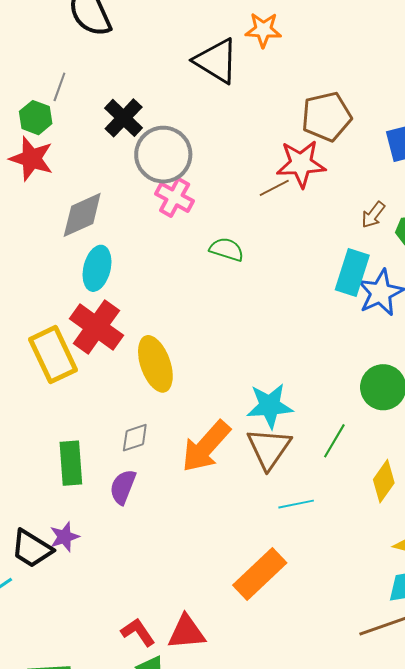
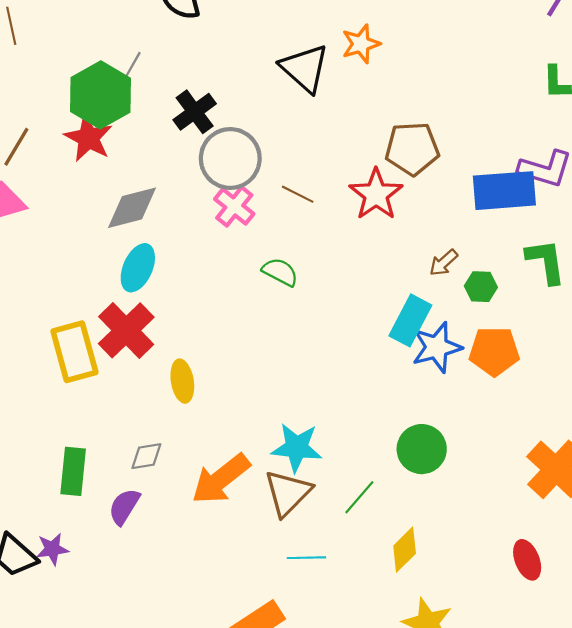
orange star: (263, 30) -> (361, 44), turned -30
green hexagon: (36, 118) -> (101, 95), size x1.8
red star: (301, 164) -> (376, 194), turned 30
brown line: (274, 188) -> (298, 194), moved, turned 44
yellow ellipse: (155, 364) -> (182, 381), size x0.7

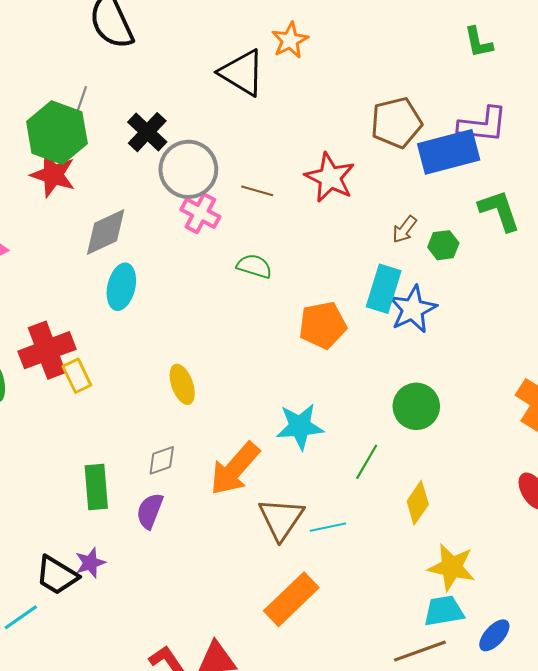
brown pentagon: (412, 149) -> (396, 123), moved
red cross: (126, 330) -> (47, 350), moved, turned 34
orange pentagon: (494, 351) -> (323, 325), moved
yellow rectangle: (74, 352) -> (77, 376), size x0.6
brown triangle: (288, 493) -> (281, 519), moved

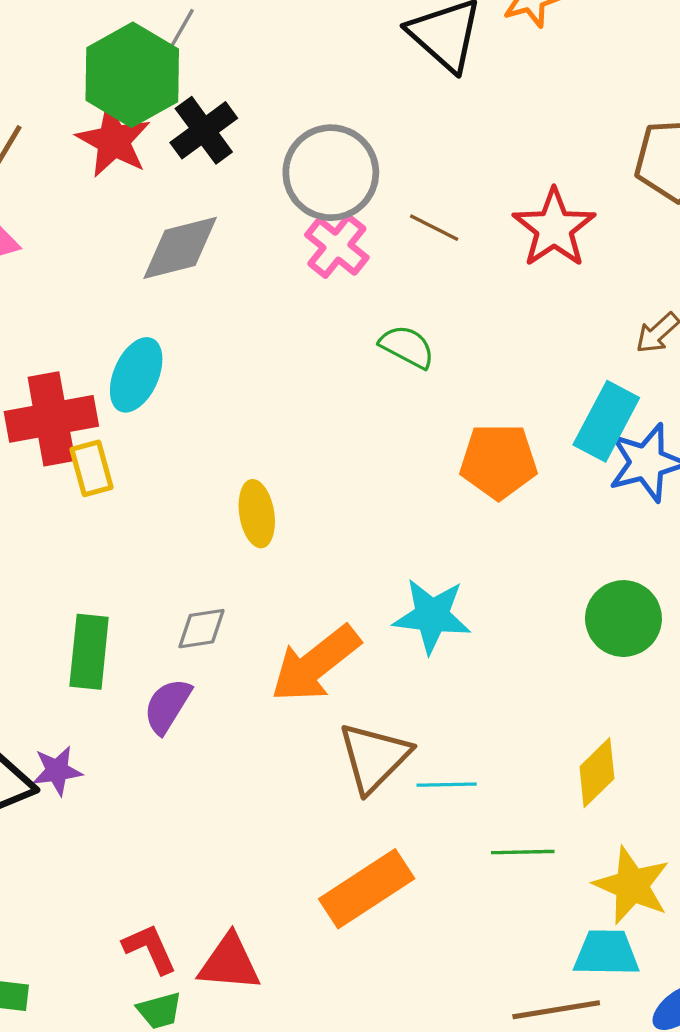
black cross: (147, 132) -> (204, 130), moved
cyan ellipse: (121, 287) -> (136, 375), moved
green line: (367, 462) -> (523, 852), moved, turned 48

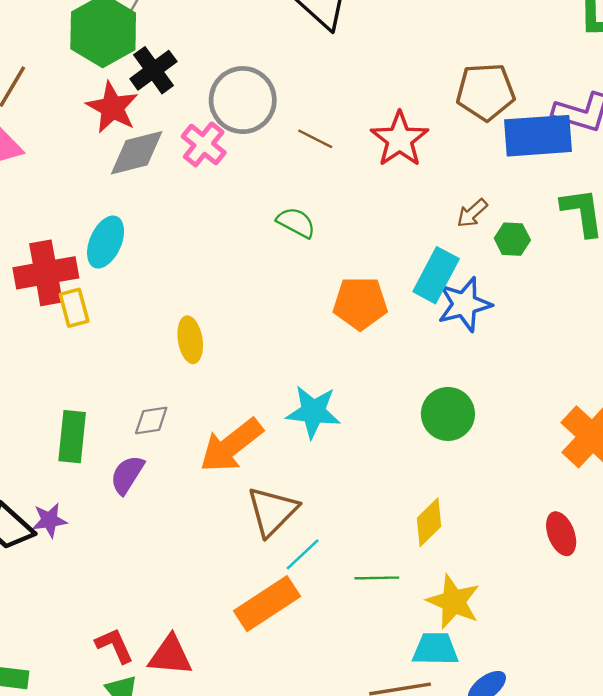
red star: (113, 141) -> (112, 107), moved
pink cross: (337, 246) -> (204, 144), moved
cyan line: (447, 785) -> (303, 554), moved, turned -42

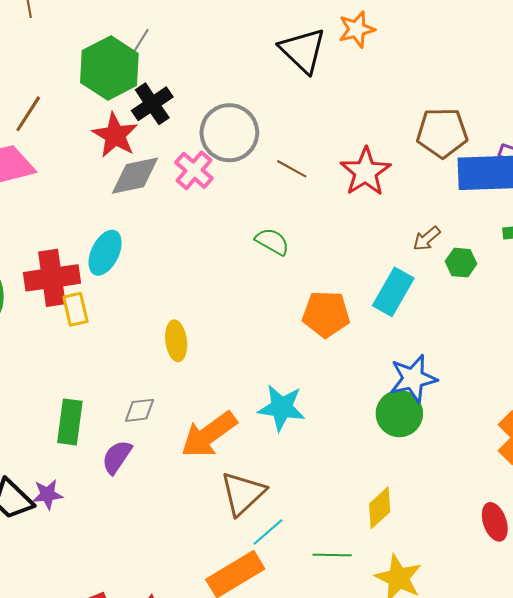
blue star: (464, 304) -> (413, 379), moved

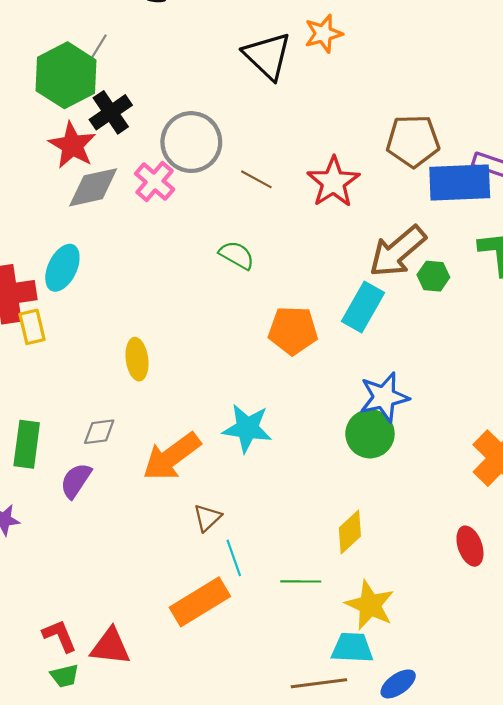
brown arrow: (427, 239) -> (397, 251), size x2.0
brown triangle: (243, 493) -> (207, 518), size x0.6
cyan line: (268, 532) -> (234, 558), turned -68

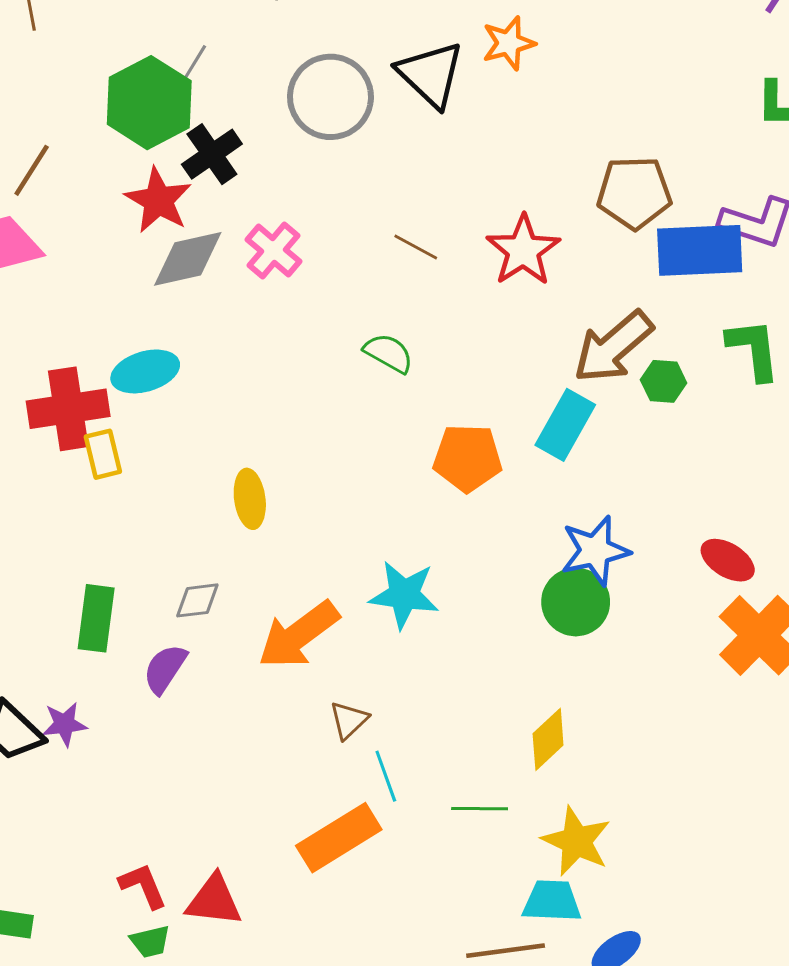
gray circle: (191, 142) -> (330, 97), moved
cyan ellipse: (62, 268) -> (145, 371), turned 48
red ellipse: (470, 546) -> (728, 560), moved, turned -39

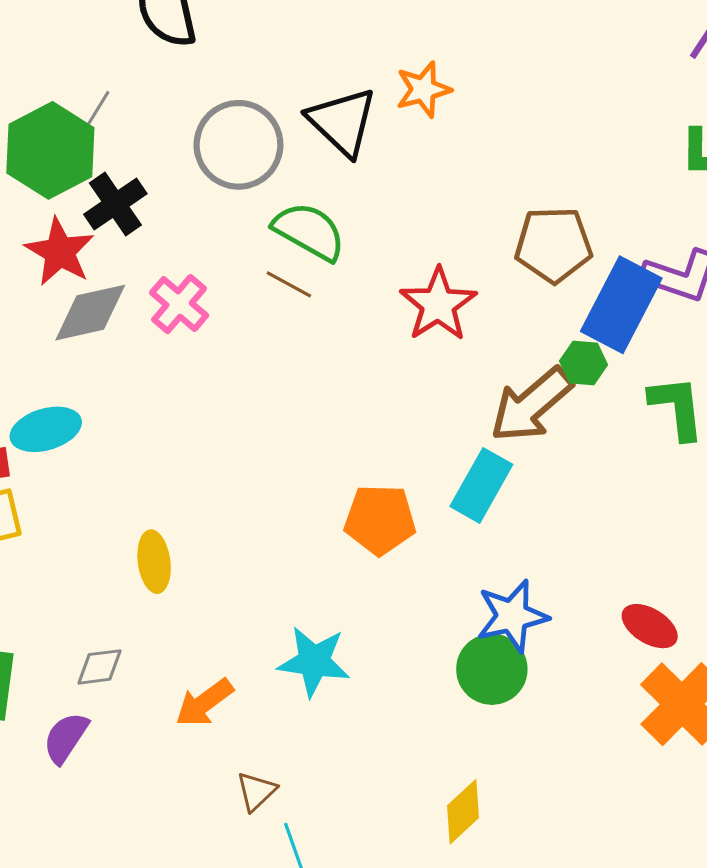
brown line: (416, 247) -> (289, 284), moved
blue rectangle: (700, 250) -> (621, 305), turned -60
green semicircle: (389, 353) -> (309, 231), moved, size x1.4
green hexagon: (664, 381) -> (584, 363), moved
orange arrow: (299, 635) -> (204, 703), size x0.7

